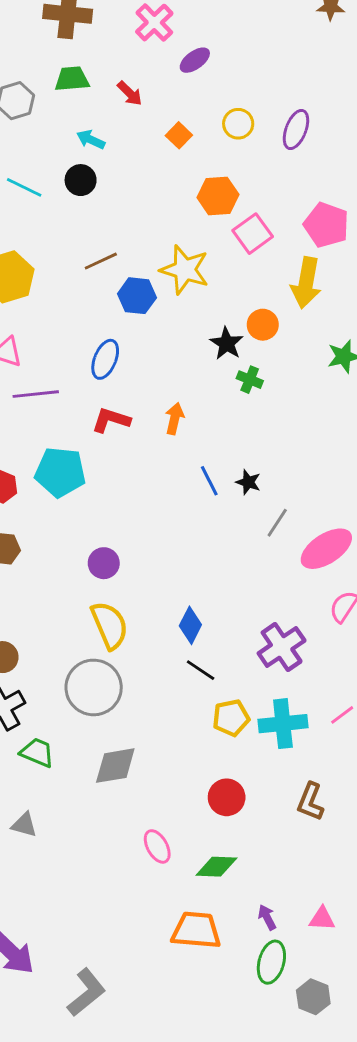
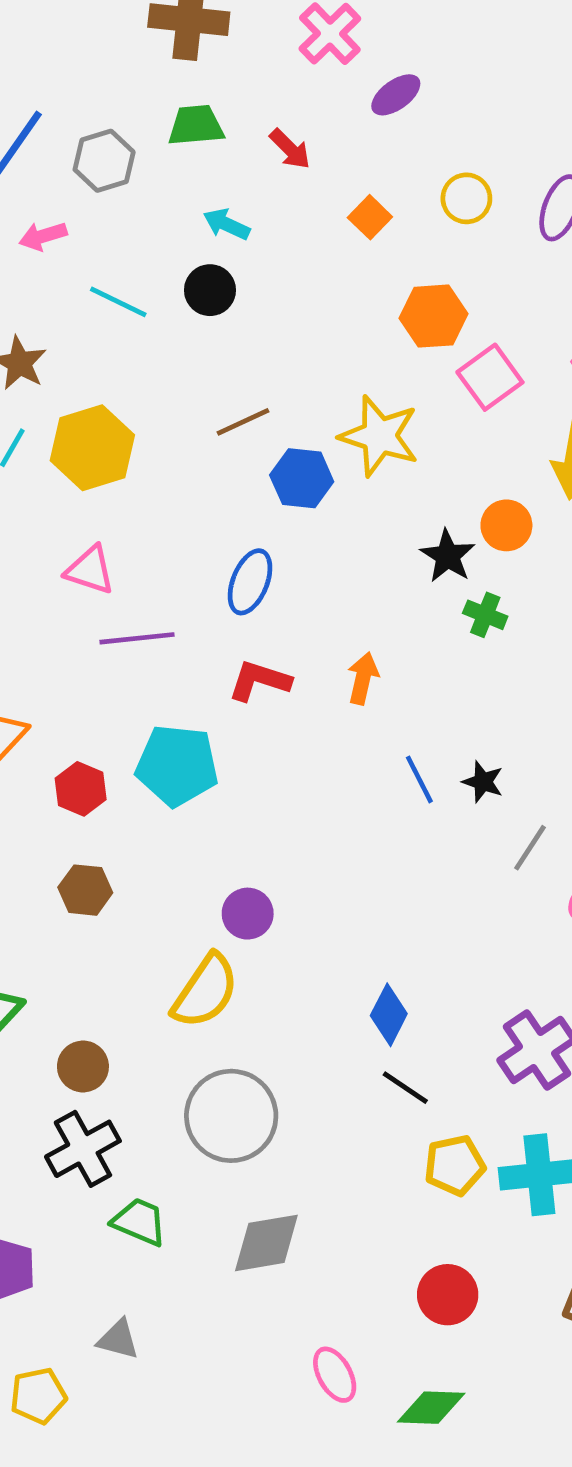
yellow semicircle: (110, 625) -> (205, 991), moved, turned 57

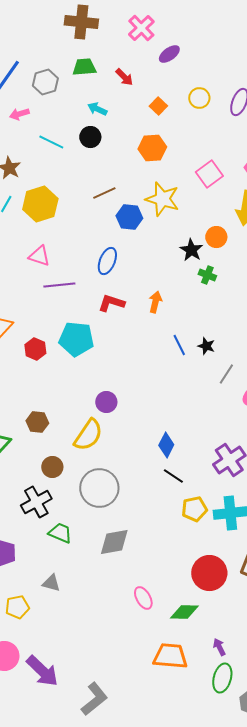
orange hexagon: (433, 316) -> (152, 148), moved
brown hexagon: (85, 890) -> (37, 422), moved
brown circle: (83, 1066) -> (52, 467), moved
red circle: (448, 1295) -> (209, 573), moved, size x1.4

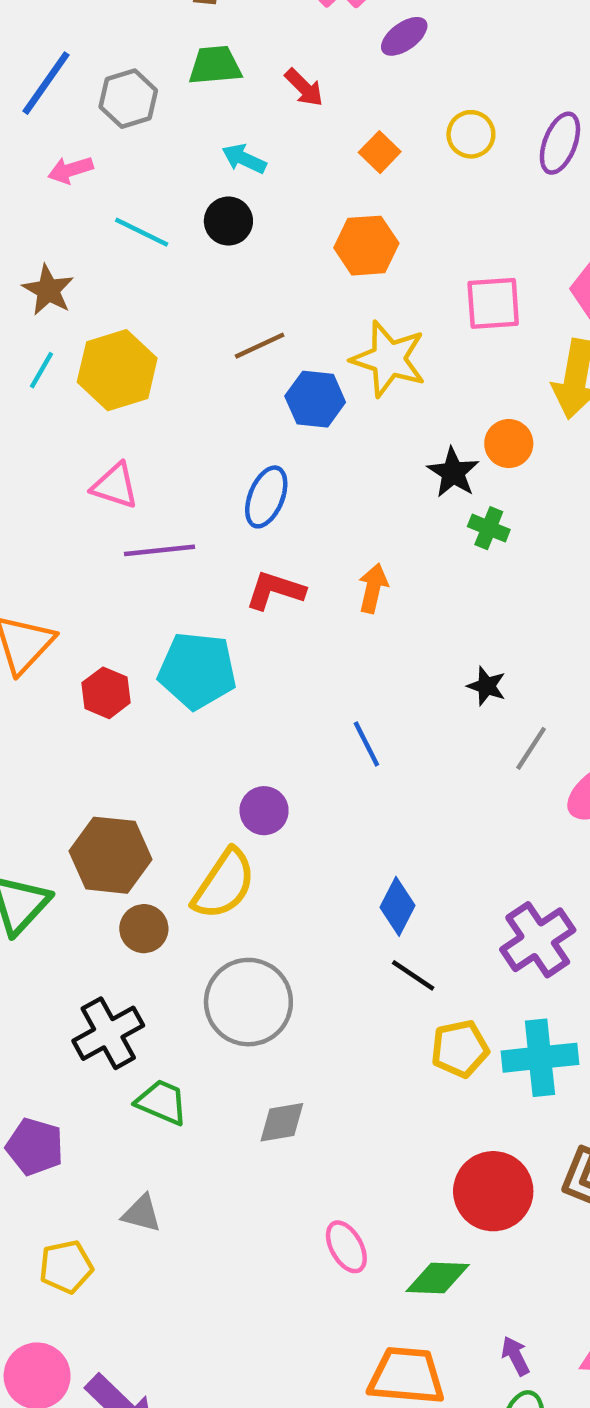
pink square: (209, 174) -> (493, 303), turned 32
blue line: (179, 345) -> (366, 744), moved
brown hexagon: (37, 422) -> (110, 855), size x1.6
brown circle: (52, 467) -> (144, 929), moved
gray diamond: (114, 542) -> (282, 1122), size x0.7

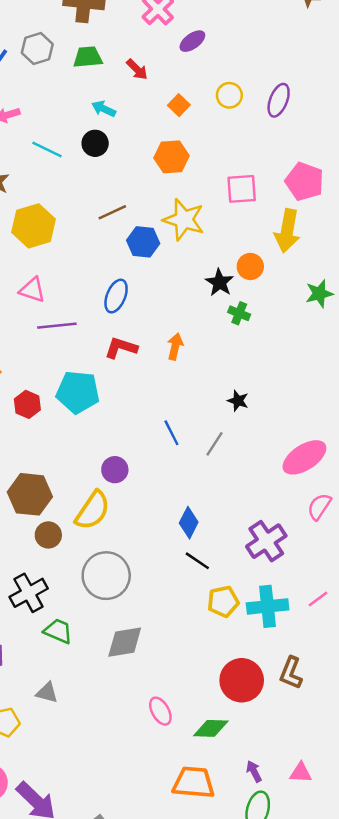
gray hexagon: (128, 99) -> (37, 48), moved
gray line: (531, 748) -> (215, 444), moved
gray diamond: (282, 1122) -> (125, 642), size x1.4

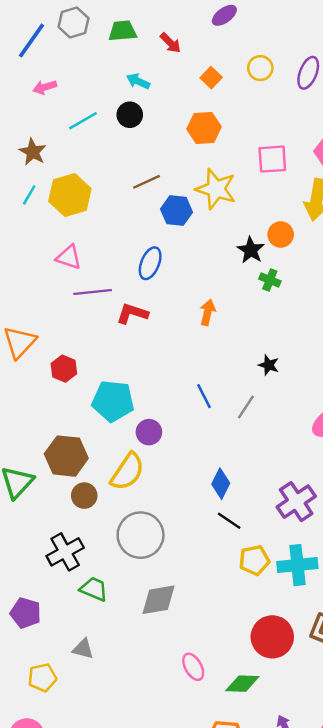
cyan line: (47, 149) -> (83, 121), turned -56
red L-shape: (121, 348) -> (132, 314), moved
cyan pentagon: (78, 392) -> (113, 401), moved

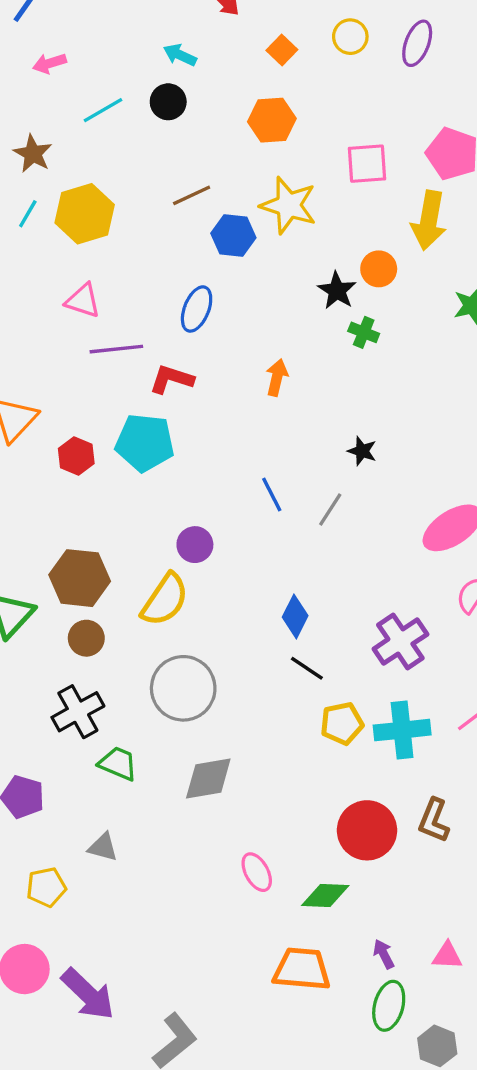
cyan pentagon: (113, 401) -> (145, 443), moved
brown circle: (84, 496) -> (86, 638), moved

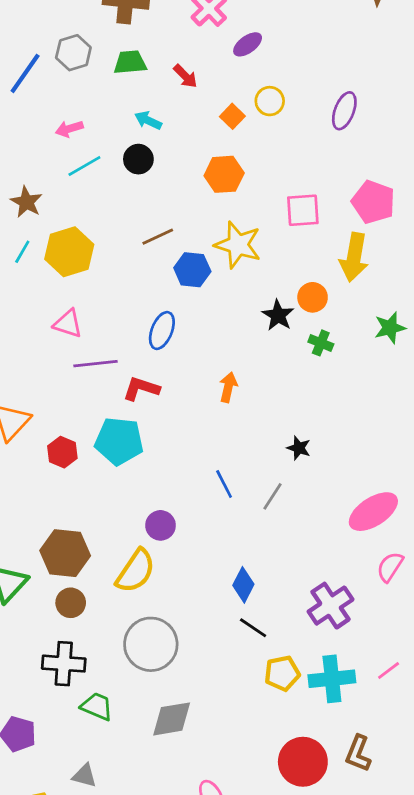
yellow circle: (350, 37) -> (270, 101), moved
pink arrow: (50, 63) -> (69, 129), moved
green cross: (364, 332) -> (321, 343), moved
black cross: (78, 712) -> (64, 664), turned 33

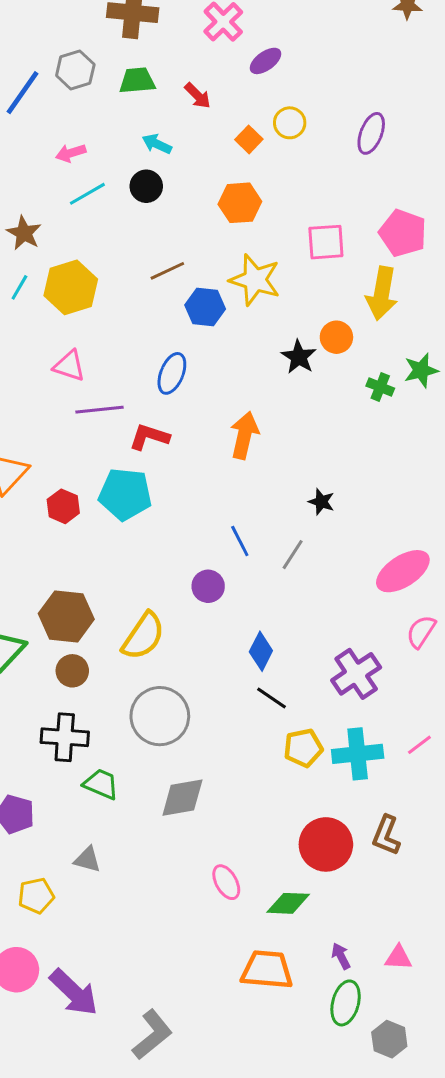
green cross: (321, 343) -> (380, 387), moved
orange arrow: (228, 387) -> (244, 435), size x1.4
purple circle: (161, 525) -> (208, 586), moved

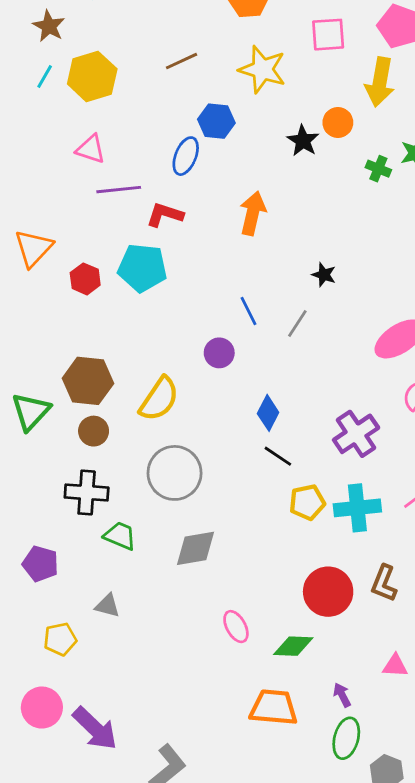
blue hexagon: (205, 307) -> (216, 121), moved
pink triangle: (398, 958) -> (395, 666), moved

